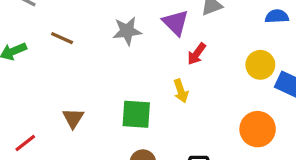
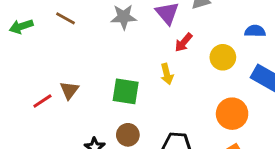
blue semicircle: (277, 16) -> (255, 31), moved
yellow circle: (260, 65) -> (223, 57), moved
red line: (25, 143) -> (42, 101), moved

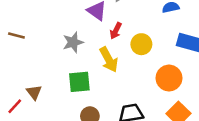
gray star: (124, 17) -> (73, 42), moved
yellow circle: (223, 57) -> (141, 44), moved
yellow arrow: (167, 74) -> (109, 59), size x1.5

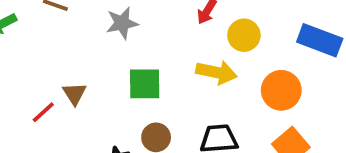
gray star: (73, 42) -> (122, 23), moved
yellow arrow: (109, 59) -> (217, 72), moved, turned -55

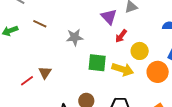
green square: (145, 84) -> (97, 63), moved
orange circle: (281, 90) -> (158, 72), moved

